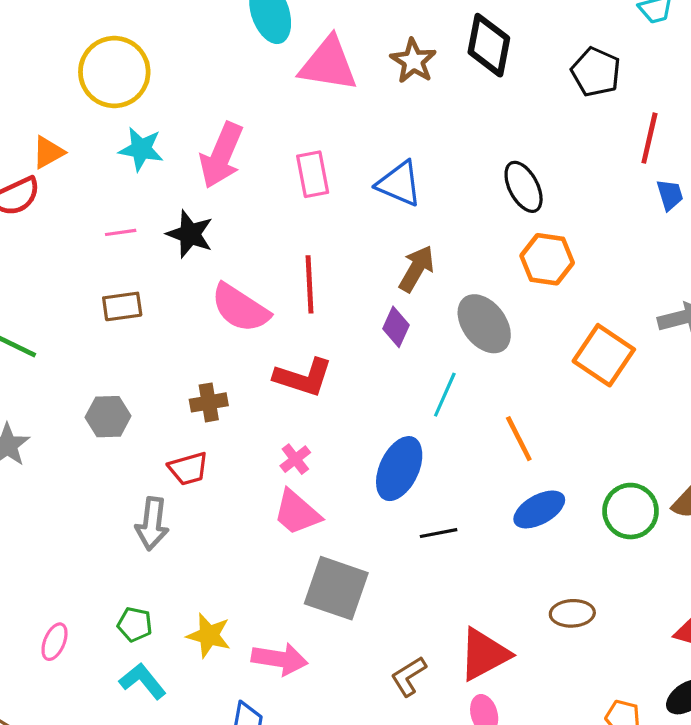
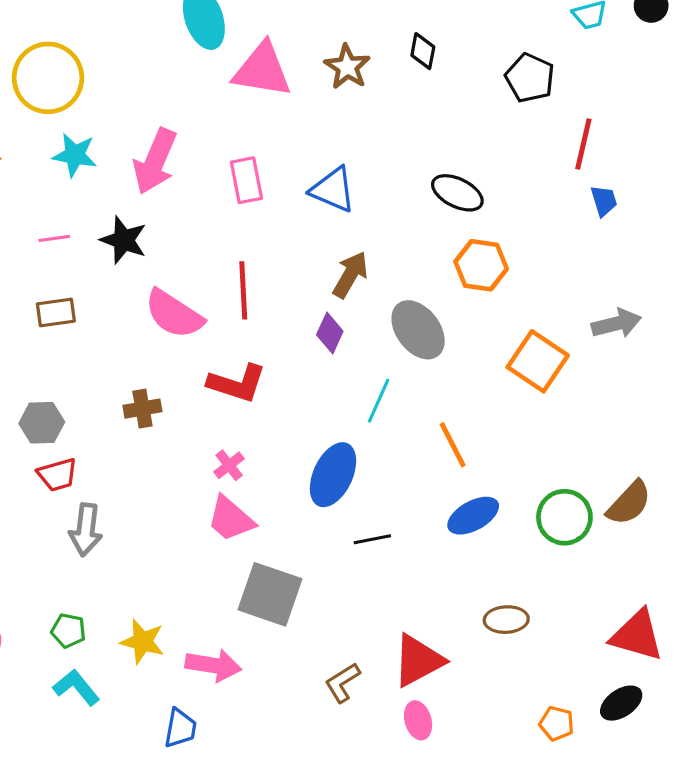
black diamond: (489, 45) -> (423, 51), size x0.6
black ellipse: (524, 187) -> (457, 193), turned -36
red trapezoid: (188, 469) -> (57, 475), moved

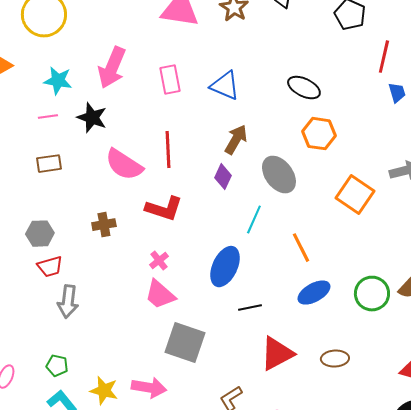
cyan star: (75, 155) -> (58, 81), moved
yellow star: (142, 642) -> (104, 391), moved
red triangle: (418, 661) -> (277, 354), moved

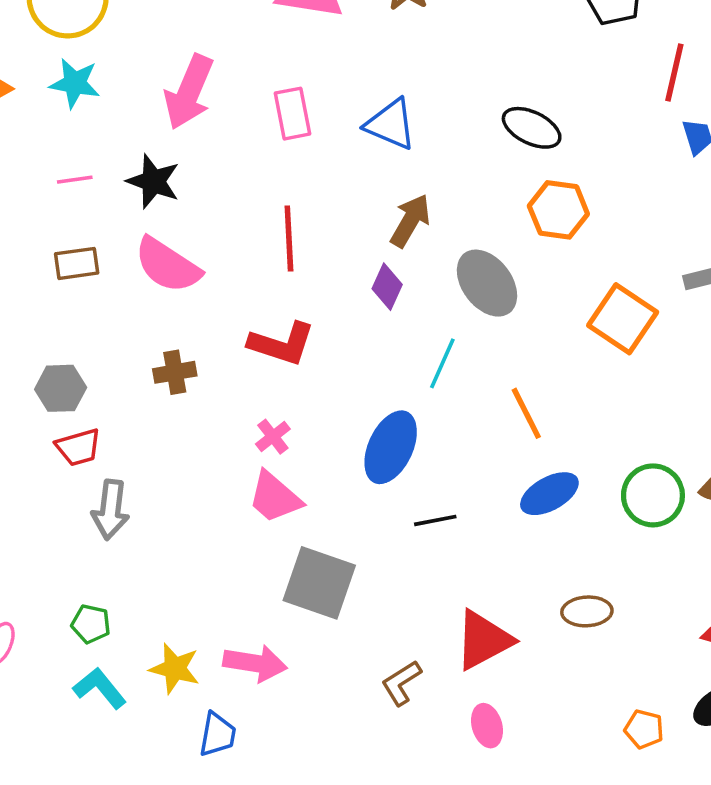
cyan star: (58, 81) -> (75, 83), moved
pink semicircle: (124, 165) -> (168, 265), moved
red triangle: (277, 354) -> (483, 640), moved

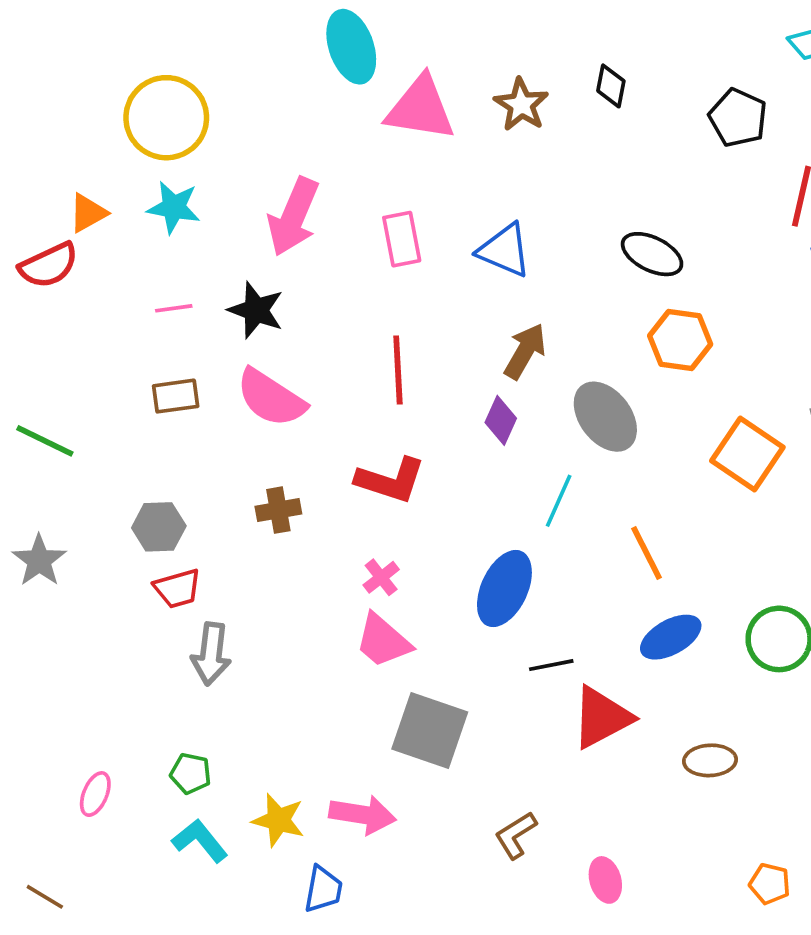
red triangle: (483, 640) -> (602, 717), moved

